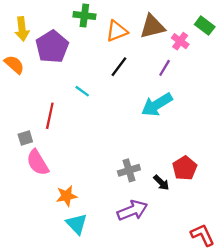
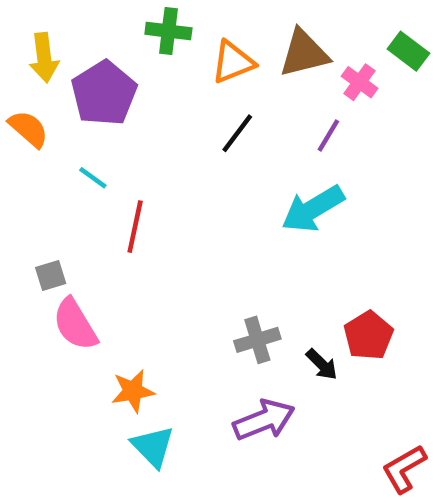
cyan line: (82, 91) -> (93, 178), moved
red line: (50, 116) -> (135, 227), moved
red L-shape: (202, 235) -> (404, 469), turned -95

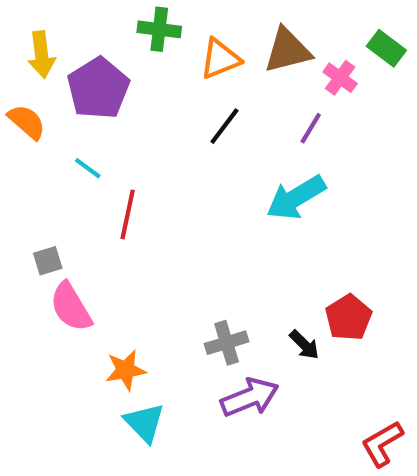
gray cross: (257, 340) -> (227, 343), moved

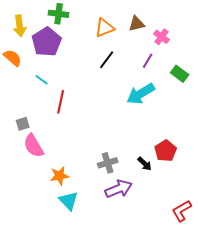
green cross: (159, 29) -> (59, 14), moved
green rectangle: (386, 48) -> (180, 74), moved
brown triangle: (288, 50) -> (137, 24), size x0.7

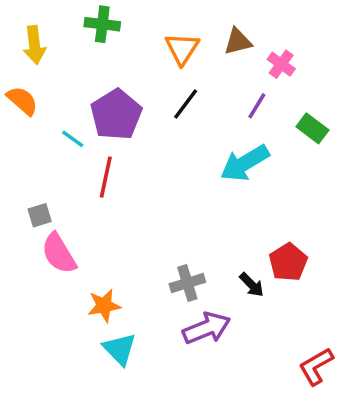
orange triangle: (105, 28) -> (182, 48), turned -35
purple pentagon: (47, 42) -> (116, 114), moved

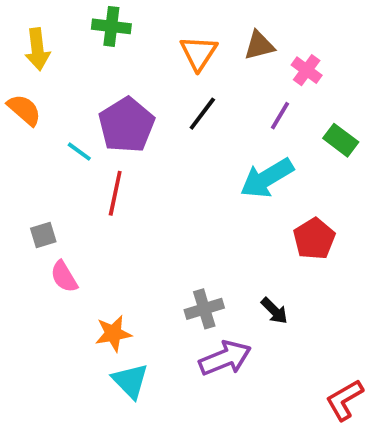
pink semicircle: (59, 253) -> (64, 277), size x0.7
red pentagon: (288, 262) -> (314, 239), moved

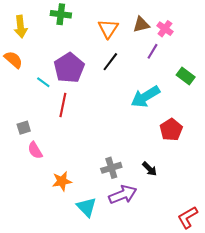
pink cross: (307, 70) -> (165, 29), moved
purple line: (280, 116) -> (153, 51), moved
cyan triangle: (130, 381) -> (87, 207), moved

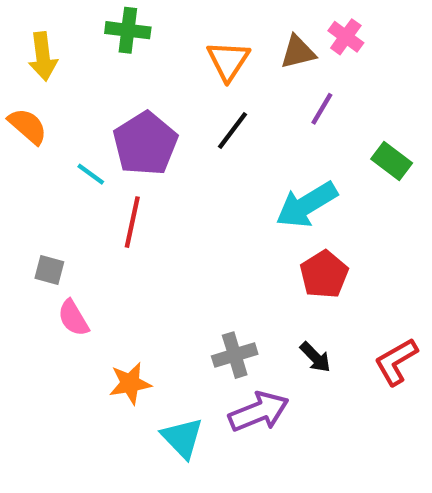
pink cross: (165, 29) -> (346, 37), moved
gray square: (24, 128) -> (49, 270), turned 32
red pentagon: (171, 130) -> (324, 274), moved
red L-shape: (188, 217) -> (396, 362), moved

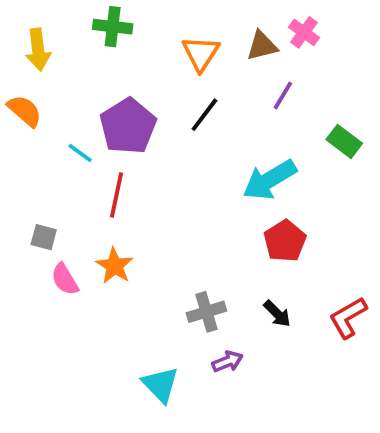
orange star: (130, 383) -> (115, 266), moved, turned -30
purple arrow: (259, 412) -> (227, 362), size x0.6

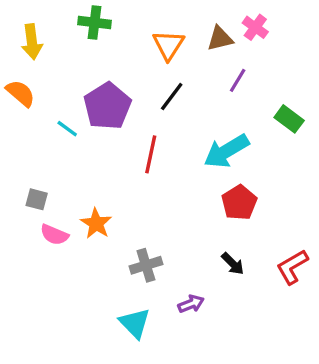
red line: (116, 195) -> (151, 154), moved
pink semicircle: (65, 279) -> (54, 235), turned -36
gray cross: (206, 312) -> (146, 265), moved

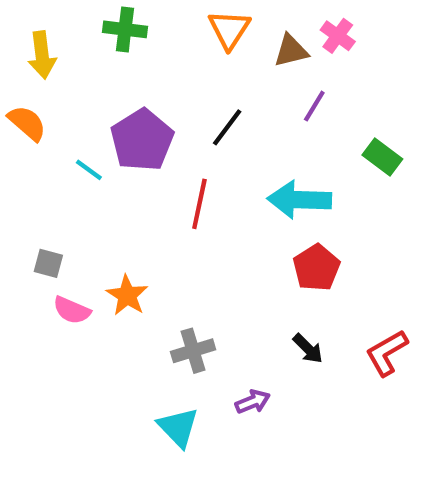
orange triangle: (168, 45) -> (229, 29), moved
cyan arrow: (226, 151) -> (299, 200), turned 33

